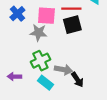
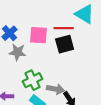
gray star: (38, 33) -> (18, 52), moved

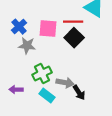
black square: (65, 44) -> (74, 38), turned -30

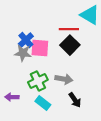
blue cross: (19, 27) -> (26, 40), moved
pink square: (48, 29) -> (40, 48), moved
gray arrow: (65, 83) -> (64, 79), moved

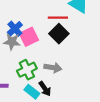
pink square: (40, 48) -> (29, 37), turned -30
black arrow: (75, 100) -> (45, 89), moved

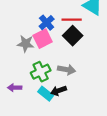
blue cross: (15, 29) -> (47, 23), moved
black arrow: (45, 89) -> (59, 91), turned 105

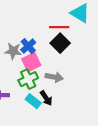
blue cross: (47, 23) -> (28, 46), moved
pink square: (43, 39) -> (31, 62), moved
black arrow: (59, 91) -> (46, 98), turned -105

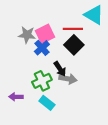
gray star: (13, 51) -> (27, 35), moved
pink square: (31, 62) -> (45, 34), moved
black arrow: (46, 98) -> (60, 69), moved

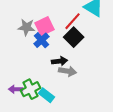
red line: (73, 29) -> (73, 21), turned -48
black arrow: (60, 69) -> (60, 61), turned -63
green cross: (42, 81) -> (31, 89), moved

